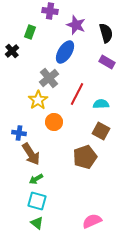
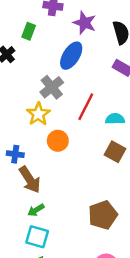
brown pentagon: (85, 157) -> (103, 215), moved

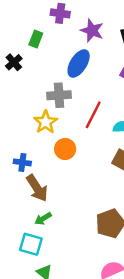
gray cross: (52, 87) -> (59, 95), turned 35
cyan square: (37, 237) -> (31, 244), moved

